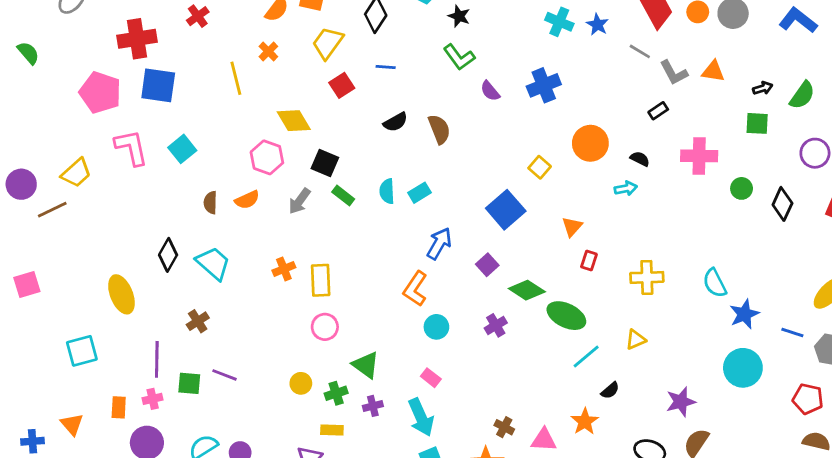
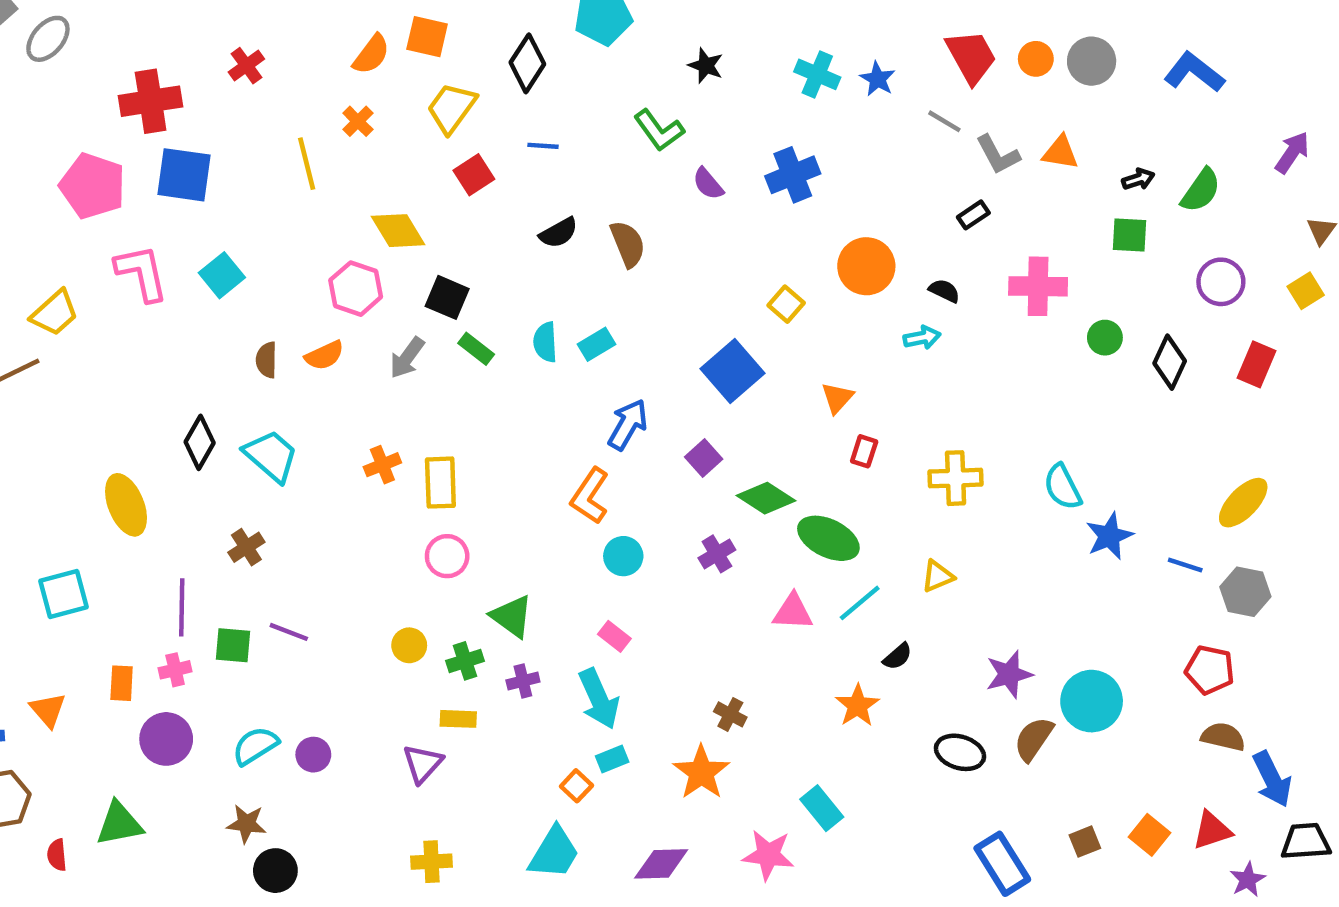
black star: (459, 16) -> (706, 66), moved
cyan circle: (743, 368) -> (1092, 701), moved
pink triangle: (544, 440) -> (793, 612), moved

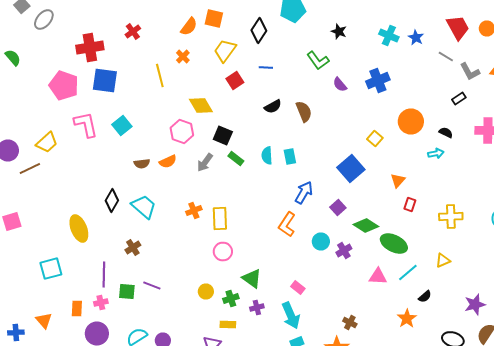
cyan rectangle: (597, 344) -> (290, 156), turned -70
brown semicircle: (266, 360) -> (142, 164), turned -98
cyan circle: (623, 556) -> (321, 242), moved

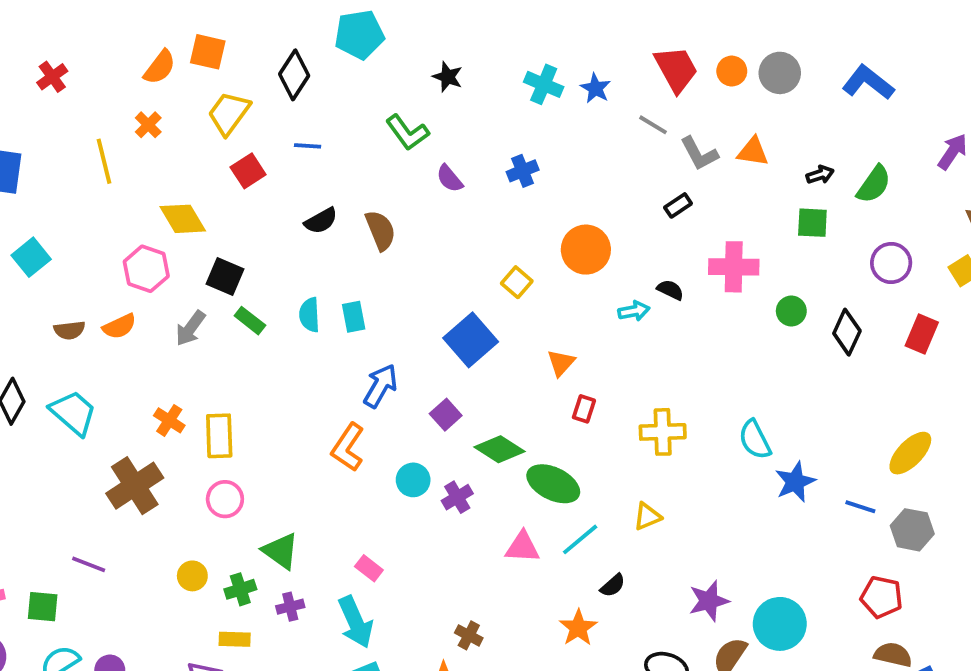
blue cross: (378, 80) -> (523, 171), size x0.7
black semicircle: (446, 132) -> (670, 290), moved
orange cross: (194, 210) -> (169, 420), turned -35
brown cross: (133, 248) -> (135, 486), moved, size x1.8
green square: (127, 292) -> (43, 607), moved

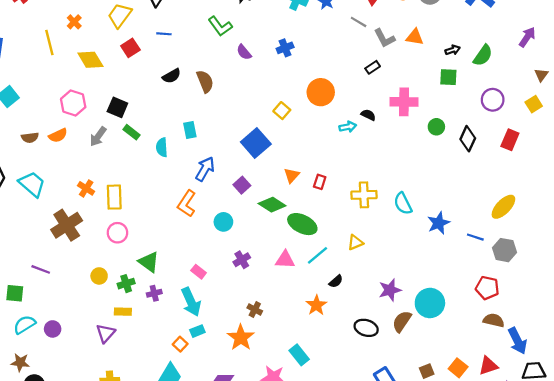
yellow diamond: (183, 219) -> (90, 60), moved
cyan semicircle: (309, 315) -> (162, 147), moved
orange triangle: (561, 363) -> (292, 175), moved
cyan semicircle: (755, 440) -> (403, 204), moved
purple cross: (457, 497) -> (242, 260), moved

